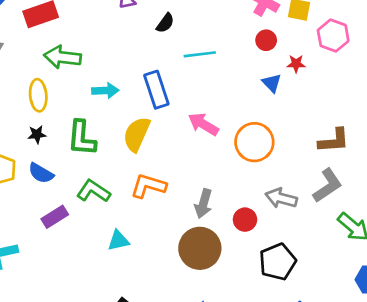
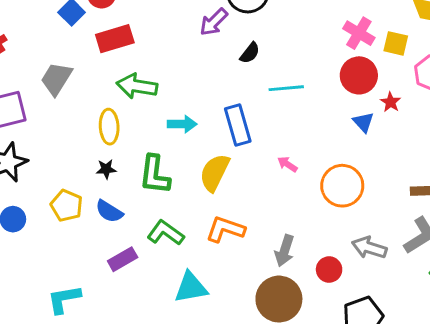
red circle: (266, 40) -> (359, 75), size x1.6
red star: (296, 64) -> (390, 102), turned 30
pink arrow: (203, 124) -> (287, 164), size x0.6
cyan triangle: (118, 241) -> (191, 287), size x1.4

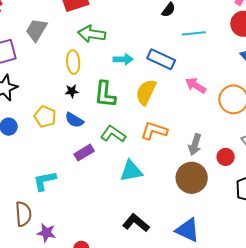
blue rectangle: (238, 125) -> (161, 59), turned -48
pink arrow: (287, 164) -> (196, 85), size x1.5

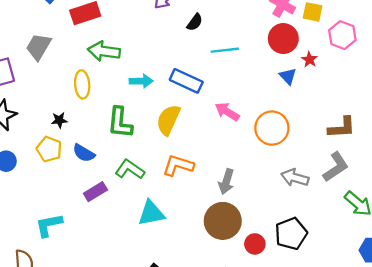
black star: (72, 91) -> (59, 120), moved
red circle: (226, 157) -> (255, 244), moved

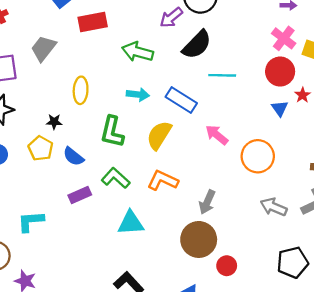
black semicircle: (195, 22) -> (197, 45), size x1.8
green arrow: (104, 51) -> (138, 52), moved
black pentagon: (291, 234) -> (293, 262), moved

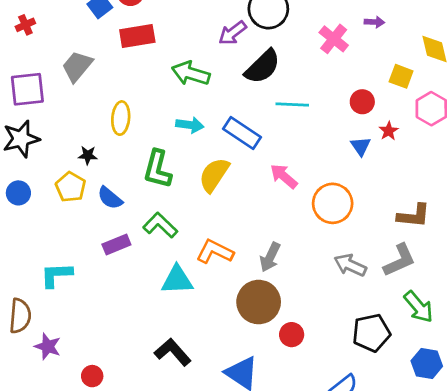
pink cross: (284, 38) -> (334, 39), moved
red circle: (280, 72) -> (362, 102), size x0.7
orange L-shape: (163, 180) -> (215, 252), moved

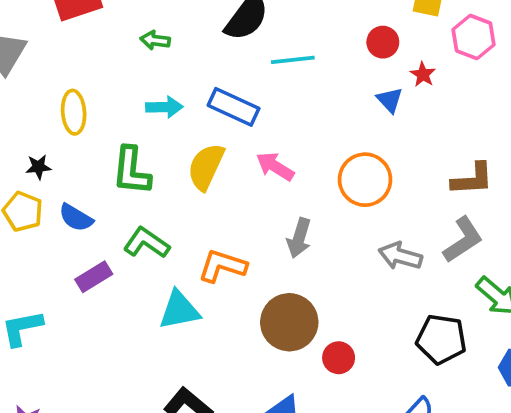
green arrow: (191, 73) -> (155, 40), size x0.6
pink arrow: (284, 176) -> (275, 166), moved
gray arrow: (270, 257) -> (299, 238), moved
black pentagon: (371, 333) -> (441, 339), turned 30

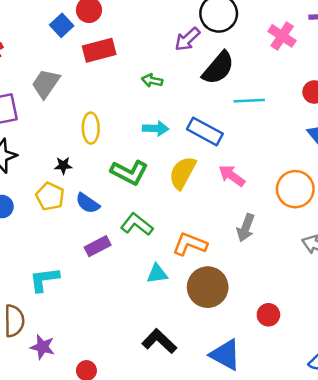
green L-shape: (132, 171) -> (129, 172), turned -72
cyan triangle: (179, 310) -> (157, 274), size x0.7
brown circle: (289, 322) -> (208, 287), moved

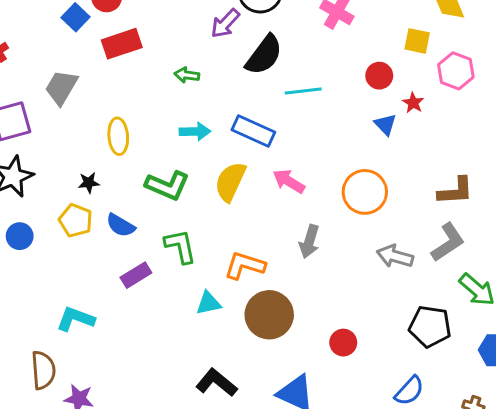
green L-shape: (137, 224) -> (180, 246), turned 44
cyan L-shape: (44, 279) -> (76, 319), turned 32

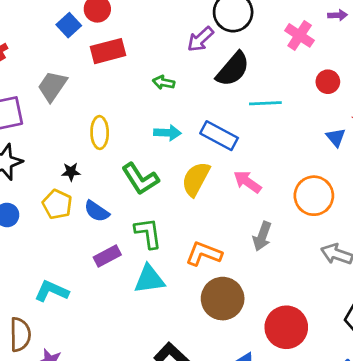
red circle: (379, 76) -> (328, 82), moved
green L-shape: (167, 186) -> (140, 179), turned 30
cyan triangle: (208, 303) -> (149, 279), moved, size x1.4
red circle: (343, 343) -> (286, 327), size x1.8

